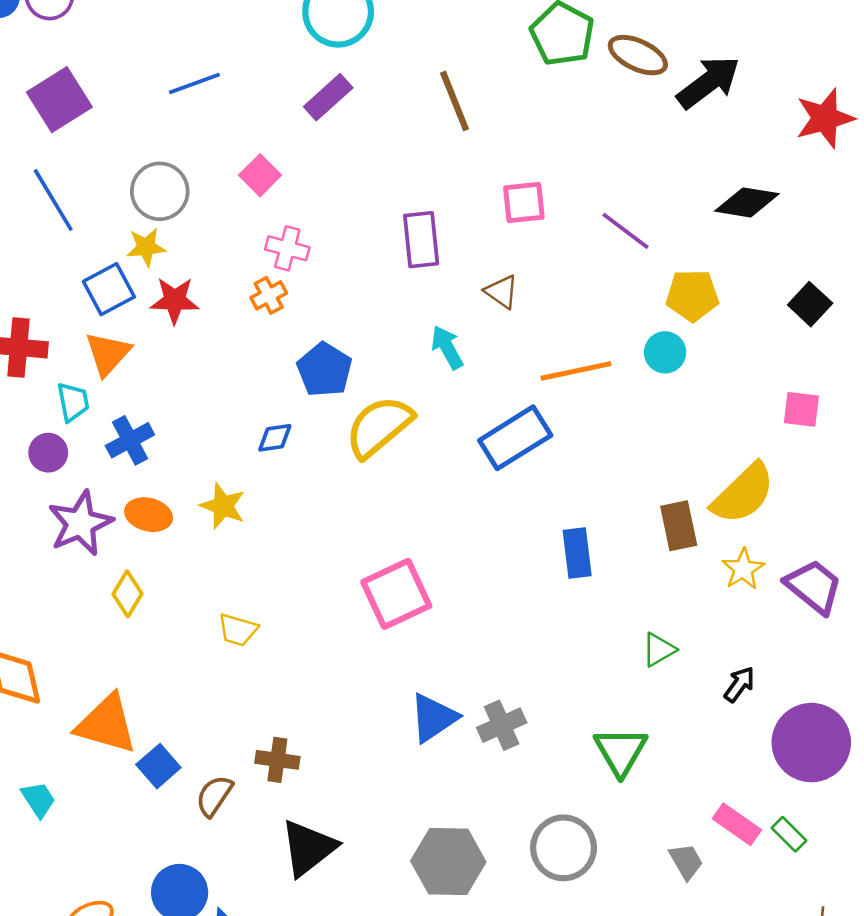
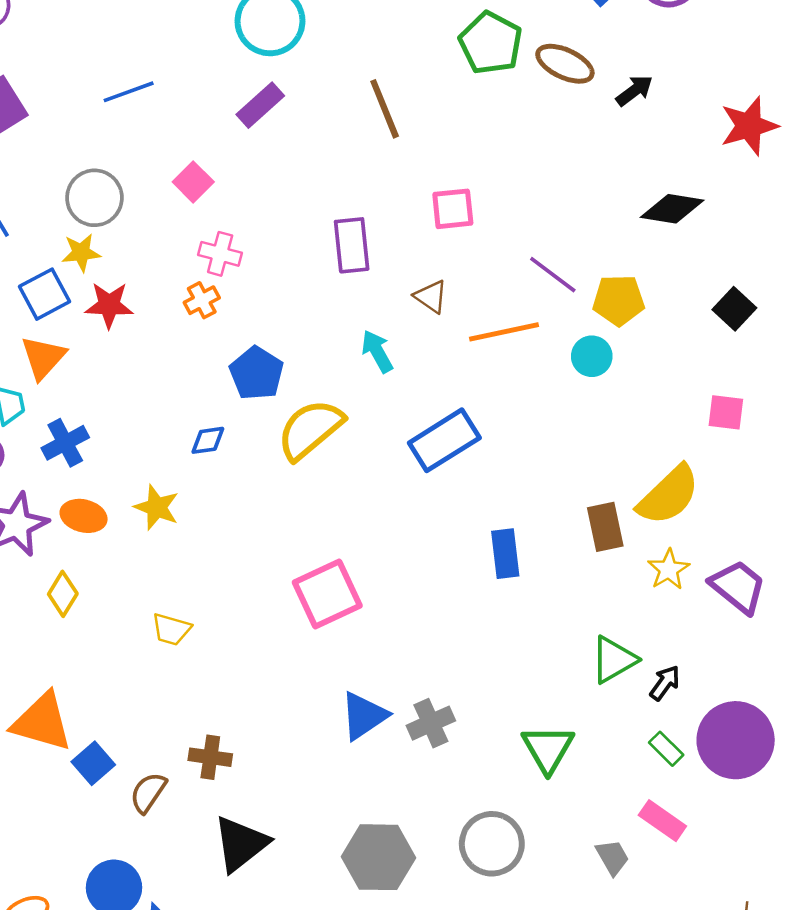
black arrow: (708, 82) -> (634, 91), size x0.6
purple line: (625, 231) -> (553, 275), moved
orange line: (576, 371) -> (504, 332), moved
green triangle: (659, 650) -> (614, 660), moved, size x1.4
green rectangle: (789, 834) -> (666, 749), moved

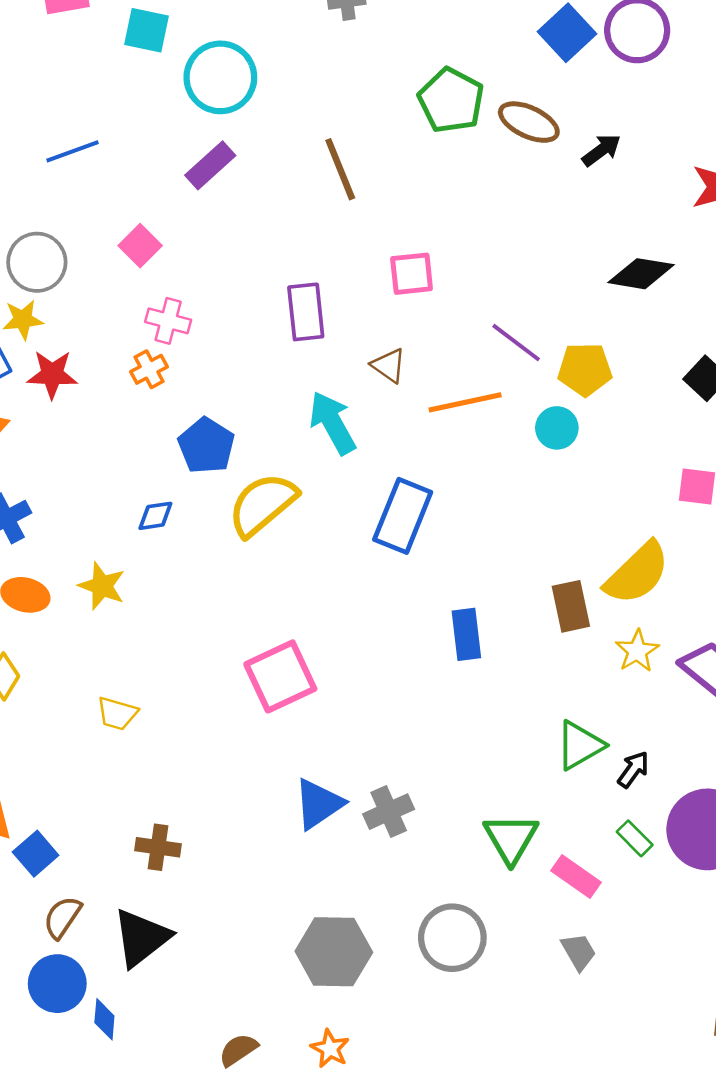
cyan arrow: (377, 351) -> (333, 423), size x1.4
blue rectangle: (444, 440) -> (403, 516), turned -36
brown semicircle: (148, 793) -> (62, 917), moved
pink rectangle: (662, 821) -> (576, 877), moved
black triangle: (241, 844) -> (141, 938), moved

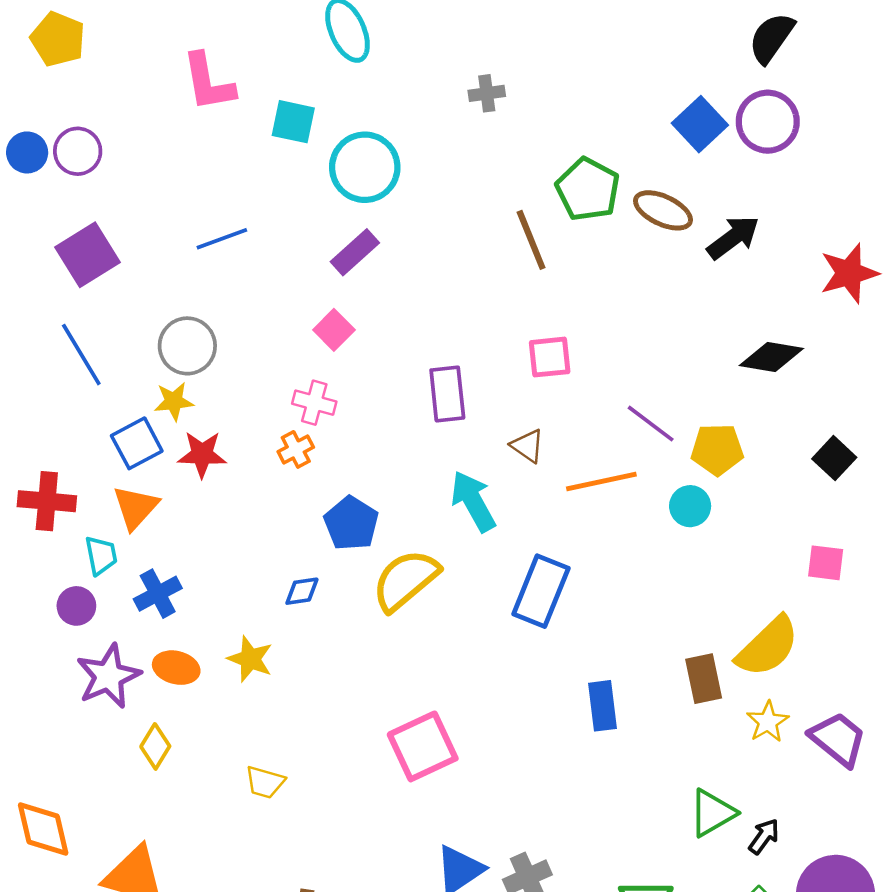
black arrow: (601, 150) -> (733, 237), size x1.4
brown line: (340, 169) -> (531, 240), moved
pink square: (140, 246) -> (334, 330), moved

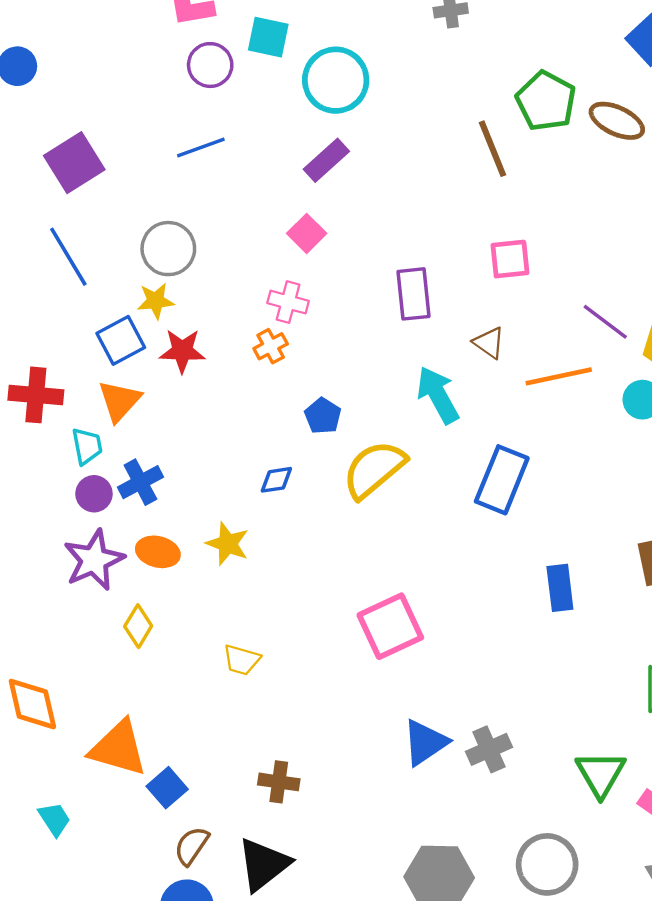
purple circle: (78, 151) -> (210, 65), moved
blue pentagon: (351, 523) -> (323, 416), size x0.7
purple circle: (76, 606) -> (94, 494), moved

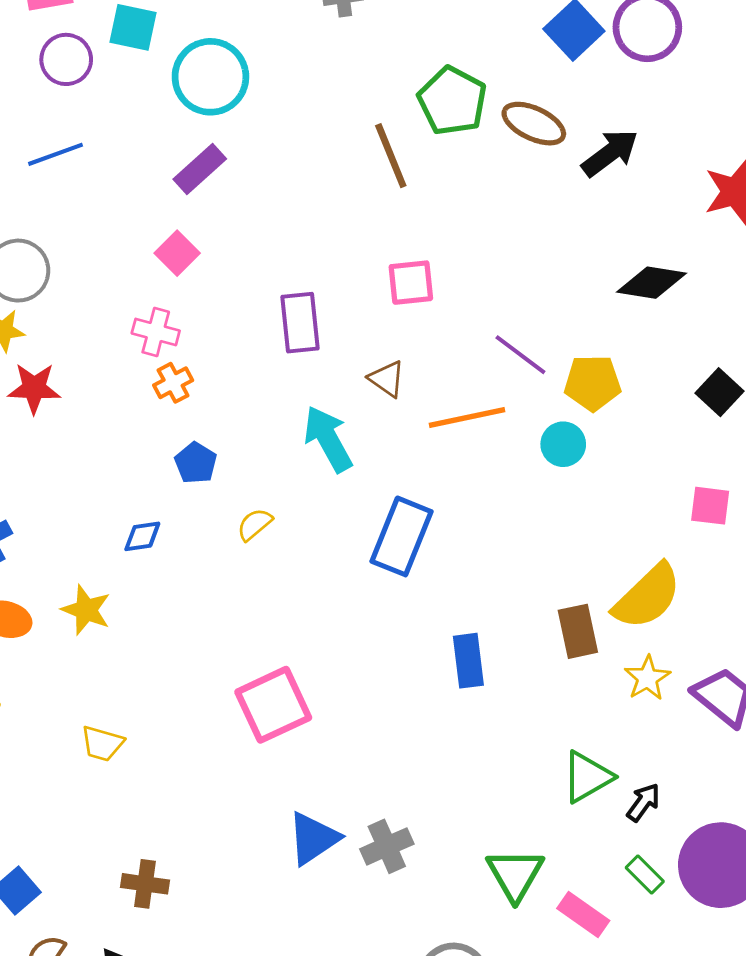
orange cross: (271, 346) -> (173, 383), moved
yellow semicircle: (374, 469) -> (255, 524), size x0.5

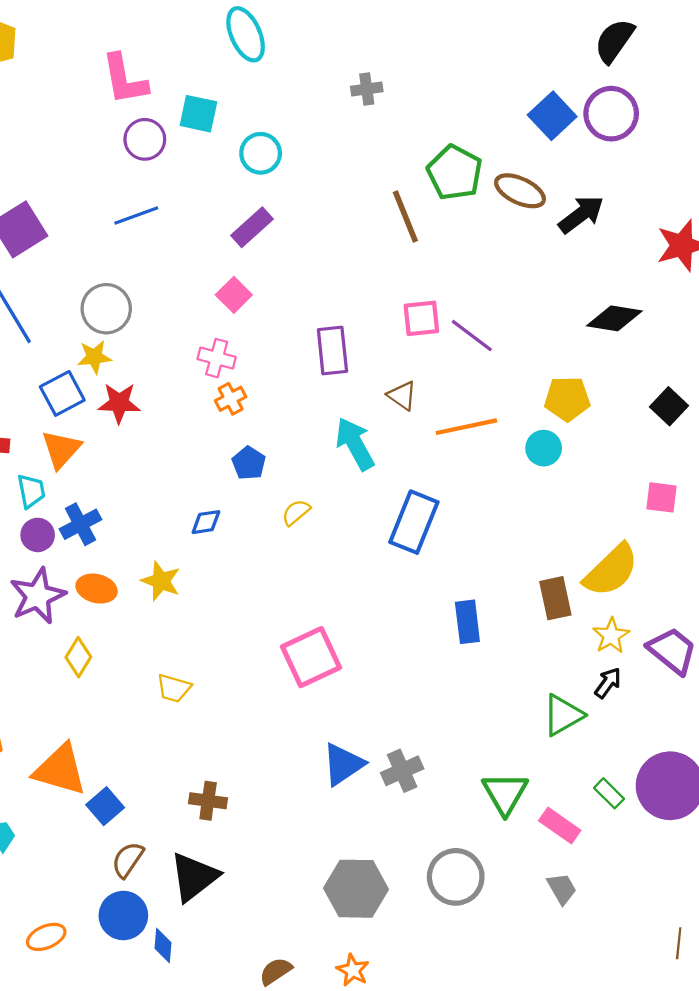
cyan circle: (210, 77) -> (261, 153), size x0.7
purple line: (520, 355) -> (472, 336), moved
black arrow: (643, 802) -> (608, 683), moved

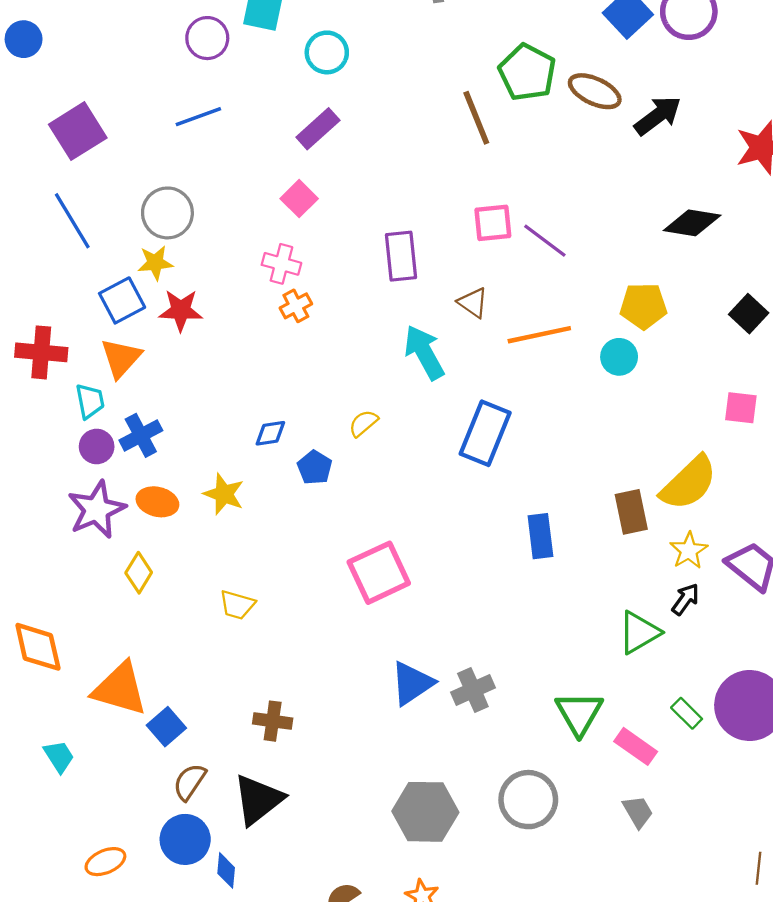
blue pentagon: (249, 463) -> (315, 468), moved

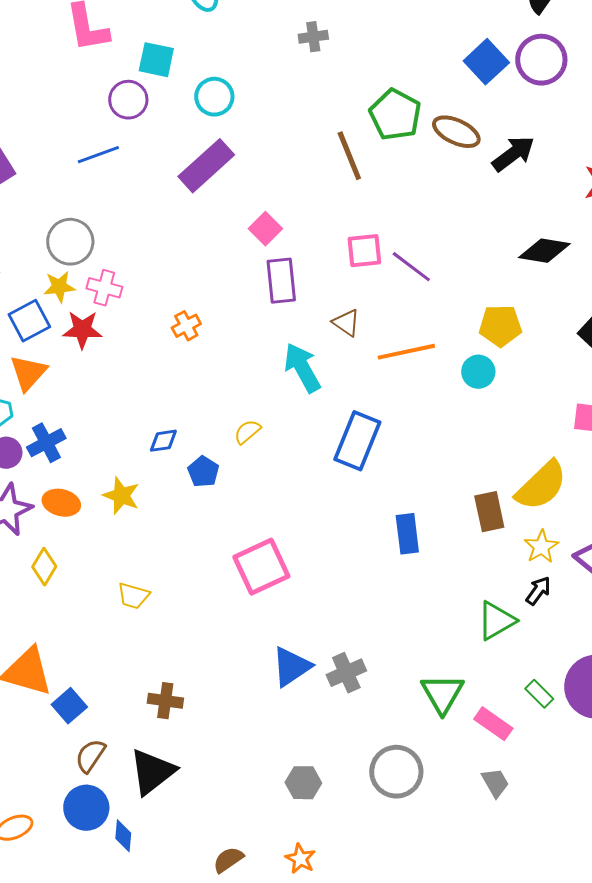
purple circle: (207, 38) -> (128, 100), moved
purple rectangle: (318, 129) -> (206, 166), size x1.4
pink square: (299, 199) -> (265, 229), moved
pink cross: (281, 264) -> (104, 288), moved
gray hexagon: (425, 812) -> (303, 783), size x0.6

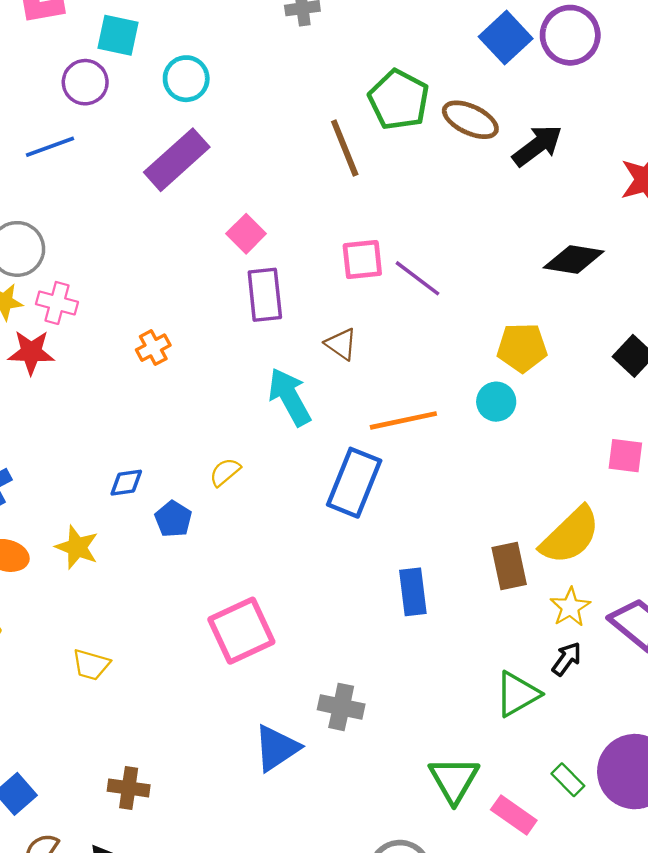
orange line: (406, 352) -> (403, 420), moved
gray cross: (346, 673) -> (341, 707), moved, turned 36

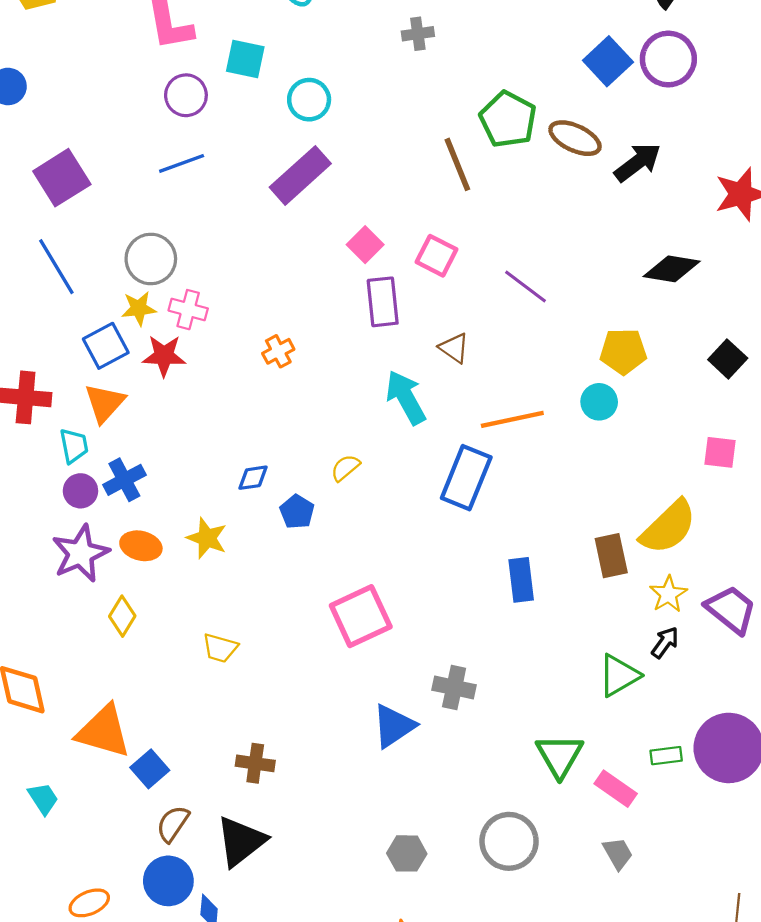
purple circle: (85, 82) -> (186, 95), moved
pink square: (362, 260) -> (436, 256), moved, turned 33
green rectangle: (568, 780) -> (666, 756), turned -52

